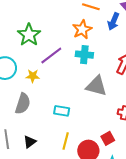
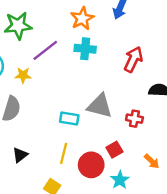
green star: (29, 35) -> (18, 26), turned 30
gray triangle: (96, 86) -> (100, 106), moved
cyan rectangle: (62, 111) -> (69, 118), moved

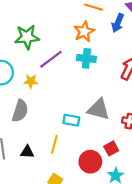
yellow line: (64, 153) -> (54, 144), moved
black triangle: (20, 155) -> (27, 152), turned 40

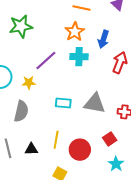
blue arrow: (118, 23) -> (103, 39), moved
green star: (27, 37) -> (21, 26), moved
cyan rectangle: (71, 120) -> (63, 103), moved
red circle: (90, 162) -> (80, 150), moved

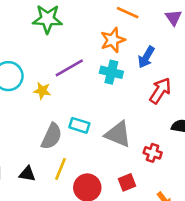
gray semicircle: (21, 111) -> (52, 136), moved

